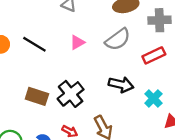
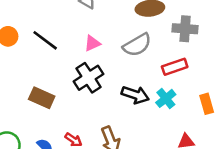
black cross: (71, 94) -> (88, 78), moved
cyan cross: (153, 98) -> (166, 98), moved

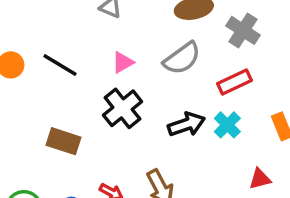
gray cross: (185, 29) -> (243, 30), turned 35
black arrow: (135, 95) -> (186, 124), turned -32

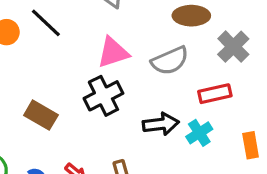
pink triangle: (123, 62) -> (113, 52), size x1.5
black line: (60, 65) -> (46, 23), moved

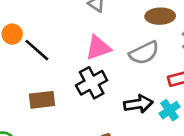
black line: (46, 23) -> (37, 50), moved
brown rectangle: (41, 115) -> (42, 100), turned -35

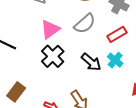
brown rectangle: (42, 100) -> (16, 92), moved, turned -30
black arrow: (138, 104) -> (91, 62), turned 65

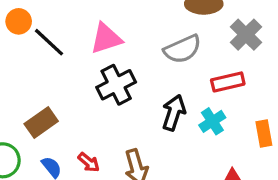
pink triangle: (50, 29) -> (106, 38), moved
black arrow: (91, 62) -> (174, 113), turned -130

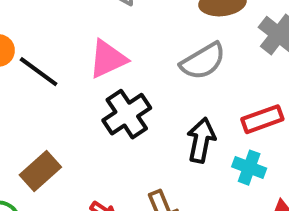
red rectangle: (228, 82) -> (262, 119), moved
cyan cross: (212, 121) -> (249, 168), moved, turned -30

